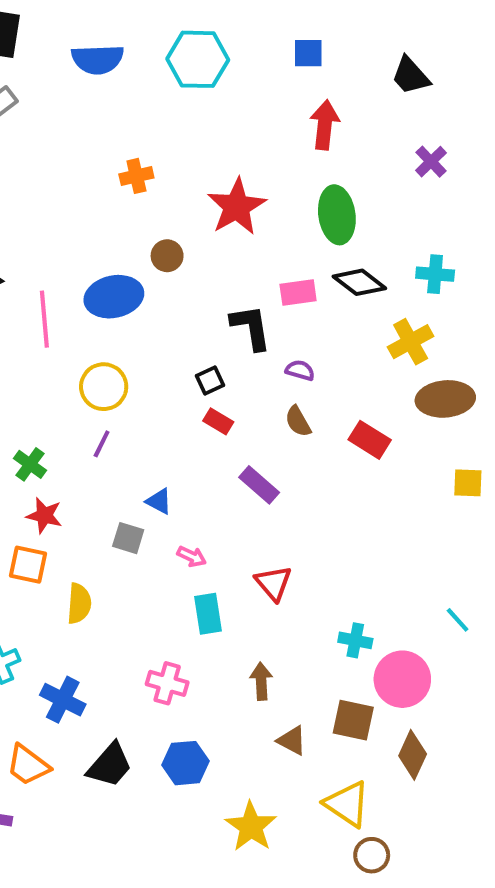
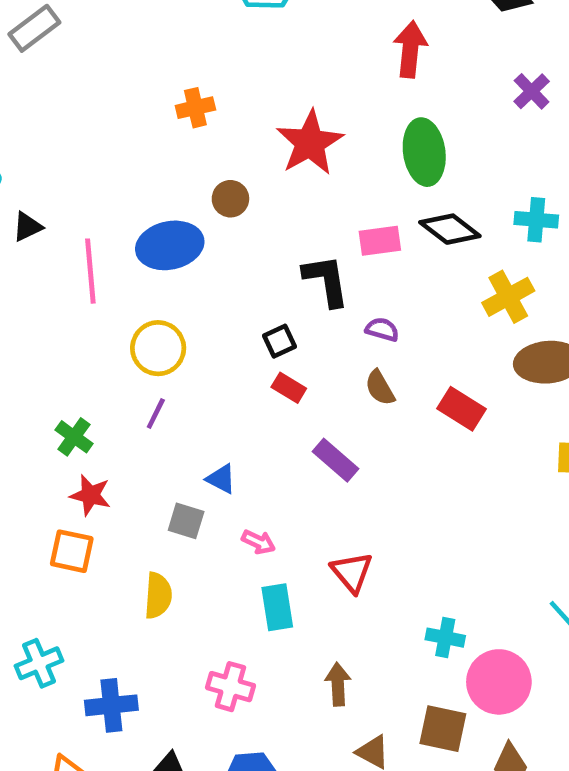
yellow semicircle: (79, 604) -> (158, 596), moved
blue cross: (63, 700) -> (111, 705), turned -33

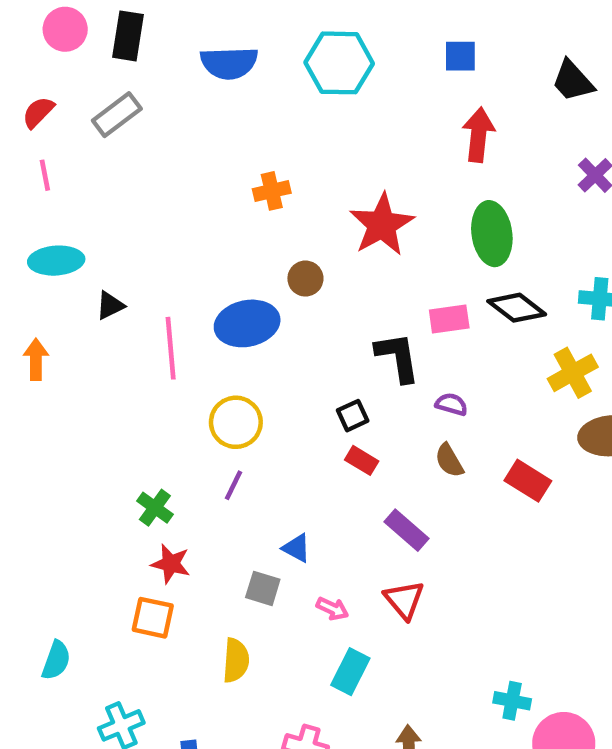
red triangle: (352, 572) -> (404, 600), moved
cyan rectangle: (277, 607) -> (350, 672), turned 36

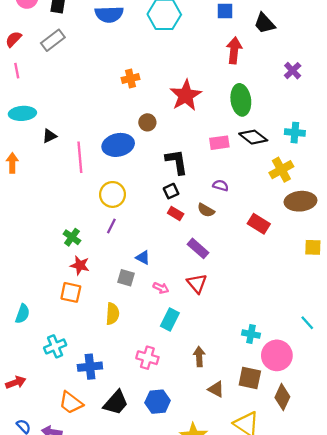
black trapezoid: (573, 81) -> (264, 23), moved
black L-shape: (398, 357) -> (177, 162), moved
brown semicircle: (449, 460) -> (206, 210), moved, turned -30

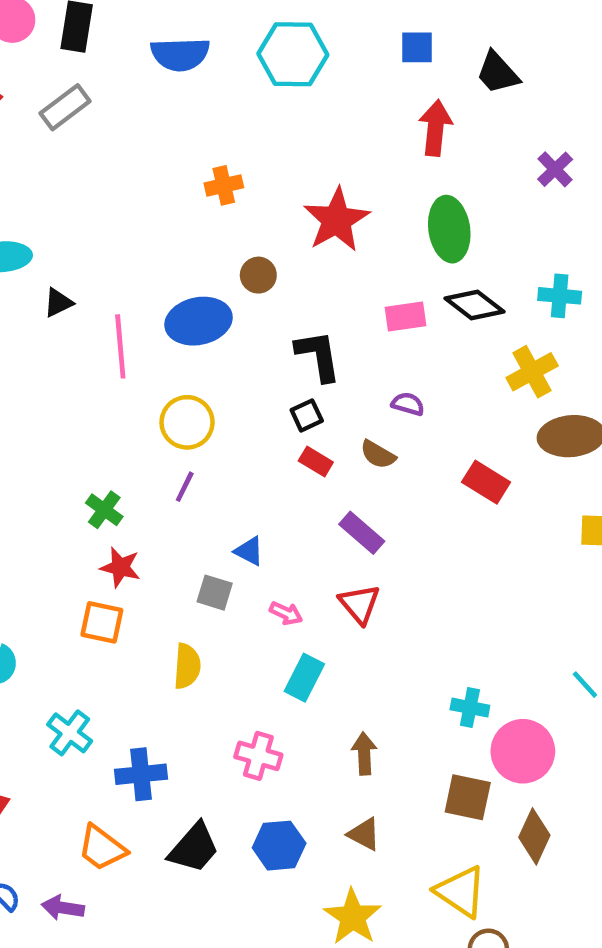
cyan cross: (55, 346) -> (70, 733), turned -30
brown triangle: (216, 389) -> (364, 834), moved

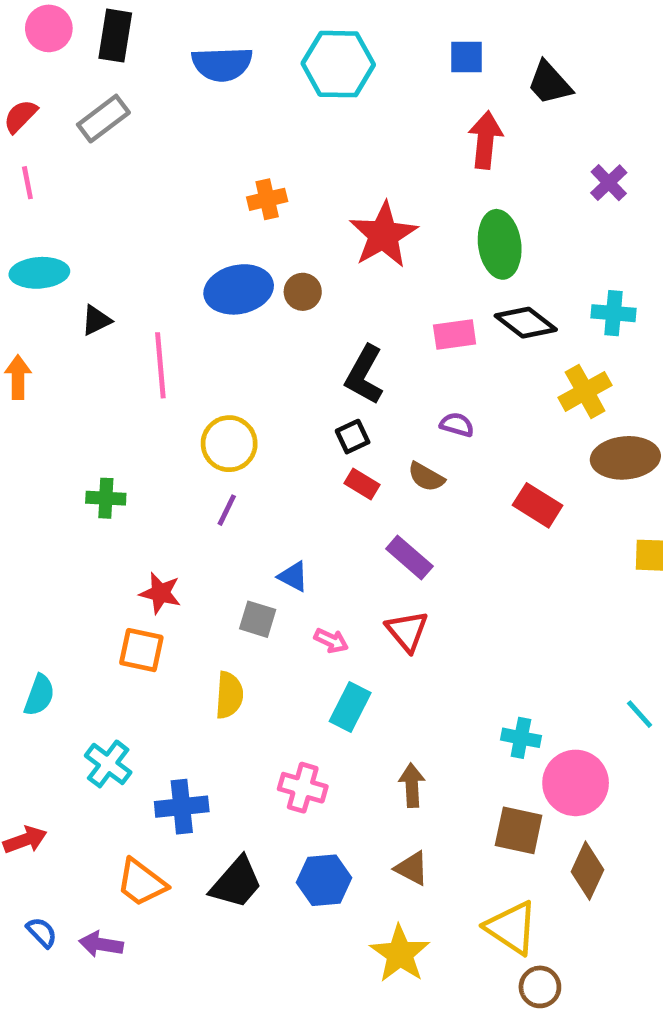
blue ellipse: (199, 321) -> (239, 289), moved
black L-shape: (318, 356) -> (364, 375), turned -142
green cross: (104, 510) -> (106, 498), moved, turned -33

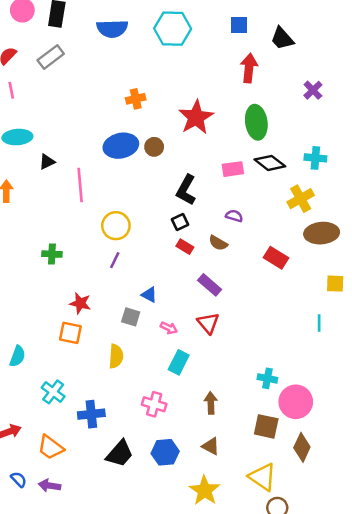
cyan line: (640, 714) -> (319, 323), moved, turned 42
orange trapezoid: (141, 883) -> (51, 447), moved

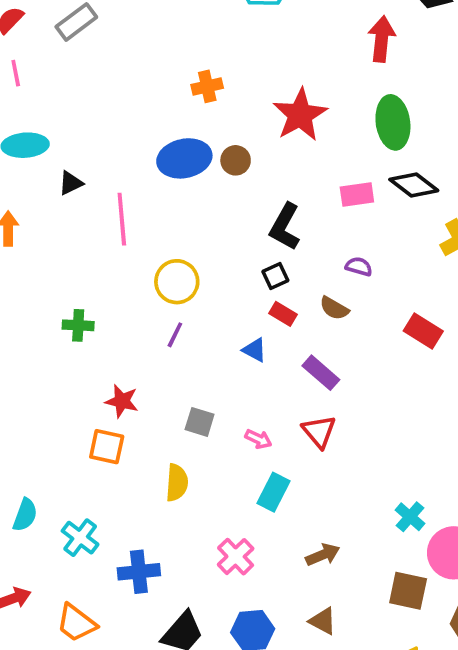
blue triangle: (149, 295) -> (255, 350), moved
cyan semicircle: (17, 356) -> (25, 515), moved
cyan cross: (267, 378) -> (410, 517), turned 30
brown arrow: (211, 403) -> (323, 555), turned 70
pink cross: (154, 404) -> (236, 557), turned 30

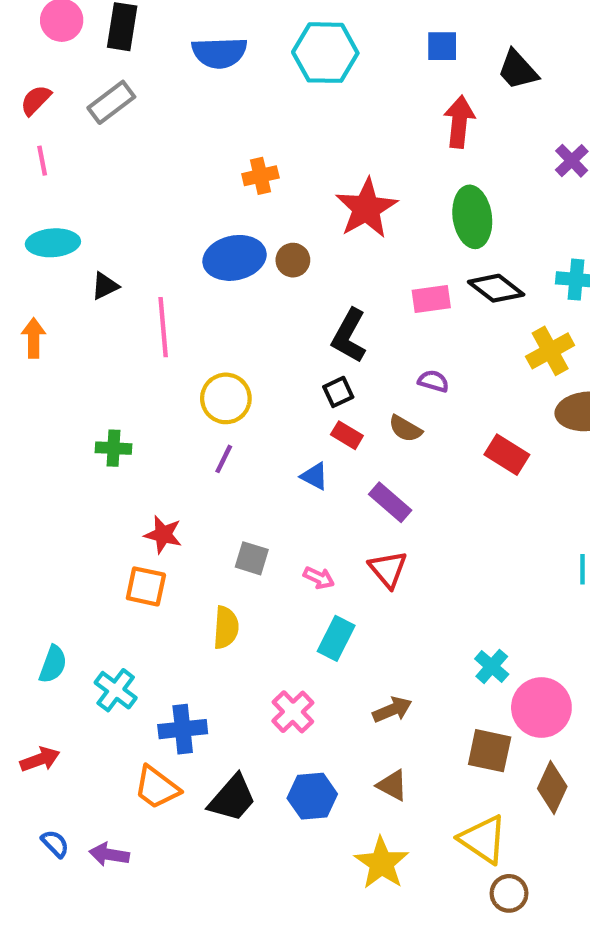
orange trapezoid: (76, 623) -> (157, 787), moved

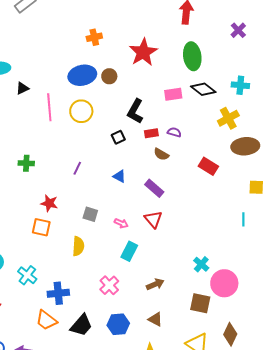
black square: (338, 392) -> (118, 137), moved
yellow circle: (226, 398) -> (81, 111), moved
red rectangle: (347, 435) -> (151, 133), moved, turned -40
brown diamond: (552, 787) -> (230, 334), moved

